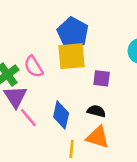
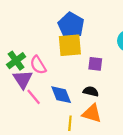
pink semicircle: (34, 67) -> (38, 65), moved
blue diamond: (61, 115) -> (61, 95), turned -35

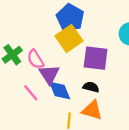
yellow square: (70, 45) -> (69, 38), turned -30
purple square: (95, 64) -> (96, 58), size x1.6
purple triangle: (23, 79) -> (49, 74), moved

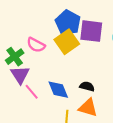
purple square: (96, 58) -> (91, 31), moved
pink semicircle: (35, 59) -> (36, 45), moved, turned -30
purple triangle: (49, 74) -> (20, 75), moved

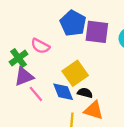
yellow square: (67, 42) -> (75, 73), moved
purple triangle: (20, 75) -> (24, 76), turned 42
black semicircle: (87, 86) -> (85, 93), moved

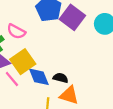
purple square: (97, 32) -> (72, 17), turned 30
yellow square: (75, 73) -> (23, 62), moved

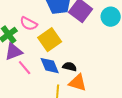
yellow square: (23, 62) -> (50, 40), moved

